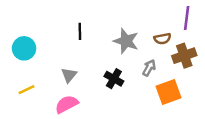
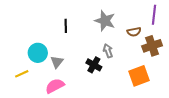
gray star: (126, 41) -> (105, 21), moved
cyan circle: (24, 48) -> (38, 53), moved
gray arrow: (149, 68) -> (108, 51), moved, turned -48

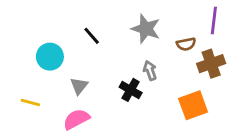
black line: (66, 26) -> (92, 36), turned -40
cyan circle: (38, 53) -> (50, 57), moved
yellow line: (22, 74) -> (30, 102), turned 40

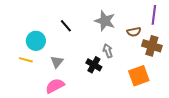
brown cross: (211, 64) -> (152, 46), turned 36
yellow line: (30, 102) -> (26, 60), moved

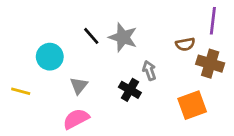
gray star: (105, 21) -> (123, 37), moved
yellow line: (26, 60) -> (21, 91), moved

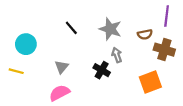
gray star: (123, 37) -> (110, 29), moved
cyan circle: (50, 57) -> (26, 44), moved

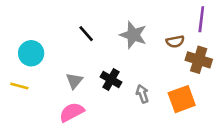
gray arrow: (117, 55) -> (142, 94), moved
black cross: (102, 70) -> (111, 79), moved

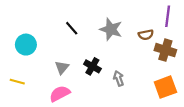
yellow line: (19, 86) -> (17, 82), moved
orange square: (182, 99) -> (165, 87), moved

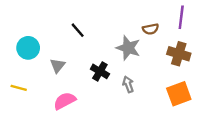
gray star: (111, 29) -> (128, 48), moved
brown semicircle: (146, 35) -> (151, 29), moved
gray triangle: (62, 67) -> (58, 66), moved

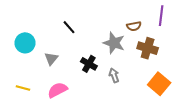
brown cross: (179, 54) -> (148, 48), moved
yellow line: (19, 88) -> (23, 88), moved
orange square: (179, 94) -> (159, 84), turned -30

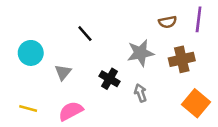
brown semicircle: (134, 26) -> (168, 22), moved
gray star: (114, 43) -> (140, 53), turned -30
brown cross: (148, 48) -> (182, 59), turned -30

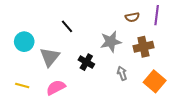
gray triangle: (63, 72) -> (50, 57), size x1.5
gray arrow: (140, 93) -> (122, 73), moved

